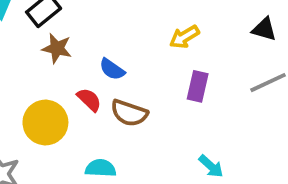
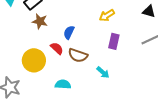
blue semicircle: (112, 69) -> (69, 32), turned 80
cyan arrow: (211, 166) -> (103, 72), moved

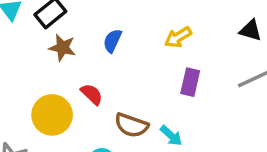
blue semicircle: (69, 32) -> (112, 41), moved
brown semicircle: (78, 55) -> (131, 125), moved

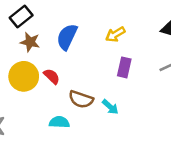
blue semicircle: (112, 41) -> (67, 37), size x1.5
yellow circle: (52, 115) -> (24, 76), moved

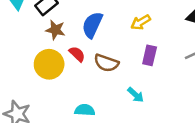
red semicircle: (52, 76) -> (77, 54), moved
brown semicircle: (81, 99) -> (106, 63), moved

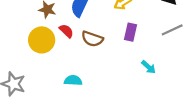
cyan arrow: (136, 95) -> (149, 67), moved

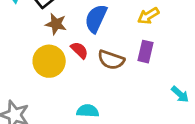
purple rectangle: (131, 32) -> (146, 52), moved

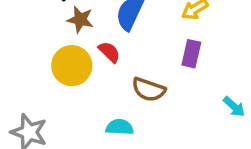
brown semicircle: (111, 60) -> (149, 90), moved

